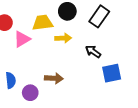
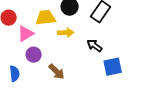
brown arrow: (54, 78) -> (57, 72), turned 42
purple circle: (30, 93) -> (34, 55), moved

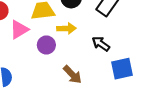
purple circle: (34, 55) -> (46, 45), moved
brown arrow: (57, 72) -> (72, 75), moved

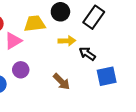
yellow arrow: (66, 28) -> (67, 41), moved
purple circle: (46, 45) -> (21, 70), moved

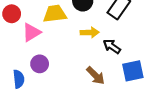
brown arrow: (62, 82) -> (96, 76), moved

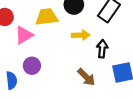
black arrow: (112, 46) -> (102, 49), turned 60

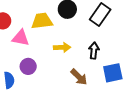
pink triangle: (24, 35) -> (21, 38), turned 42
yellow arrow: (81, 35) -> (62, 47), moved

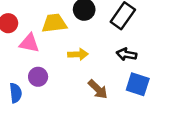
black arrow: (94, 51) -> (127, 54), moved, turned -84
blue square: (113, 73) -> (138, 84), turned 30

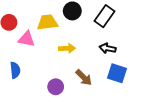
purple circle: (38, 77) -> (56, 87), moved
blue semicircle: (16, 93) -> (15, 70), moved

